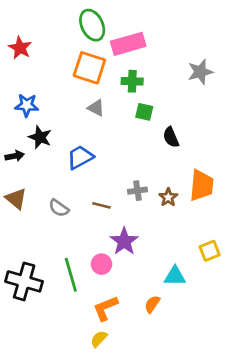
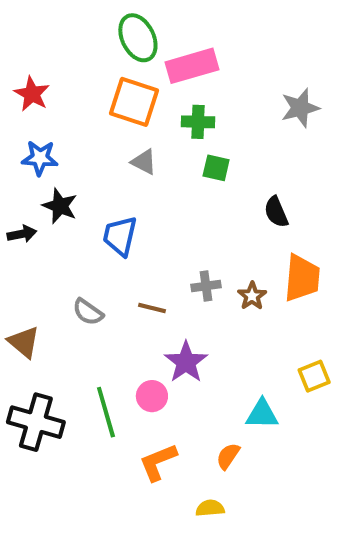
red star: (20, 48) -> (32, 94), moved
black semicircle: (171, 137) -> (276, 212), moved
blue trapezoid: (80, 157) -> (120, 236), turned -48
brown triangle: (16, 199) -> (24, 342), moved
yellow semicircle: (99, 339) -> (210, 508), moved, turned 42

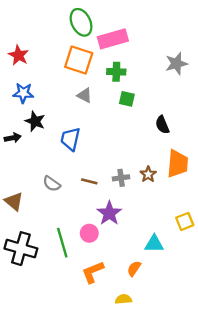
gray cross: (206, 286) -> (121, 178), moved

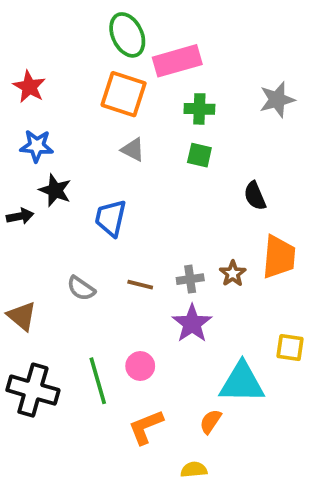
green cross: (116, 72) -> (199, 109), moved
purple star: (109, 213) -> (192, 323), moved
yellow square: (185, 221) -> (290, 348), turned 30
cyan triangle: (154, 244) -> (242, 383), size x1.5

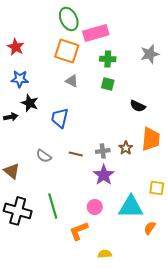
black semicircle: (255, 196) -> (138, 106), turned -42
pink circle: (140, 366) -> (95, 207), moved
orange semicircle: (211, 422) -> (150, 228), moved

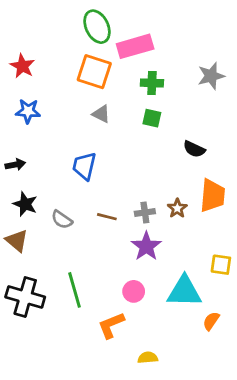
black star: (30, 103) -> (25, 204), moved

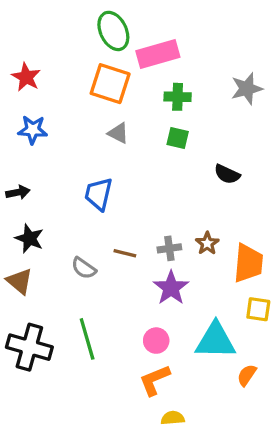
orange trapezoid: (212, 196) -> (248, 263), moved
gray semicircle: (62, 220) -> (84, 268), moved
orange L-shape: (111, 325) -> (155, 380), moved

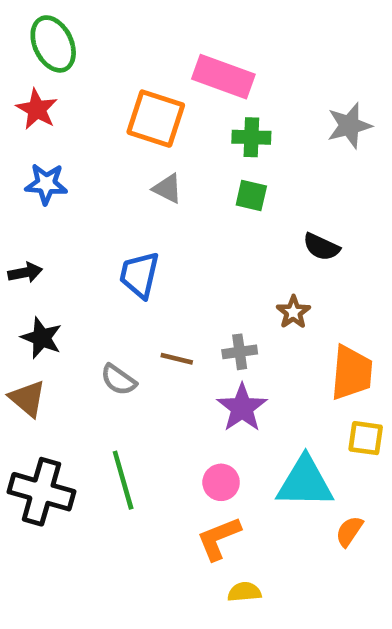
green ellipse: (113, 31) -> (53, 44), moved
pink rectangle: (158, 54) -> (223, 77), turned 36
brown star: (207, 243) -> (293, 312), moved

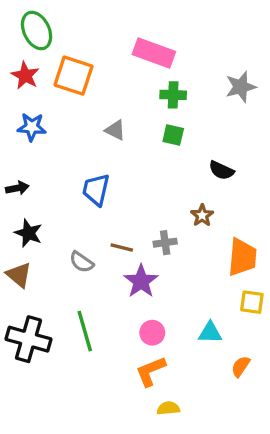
orange square: (156, 119) -> (74, 76), moved
purple star: (242, 408) -> (141, 281), moved
cyan triangle: (305, 482) -> (210, 333), size x0.6

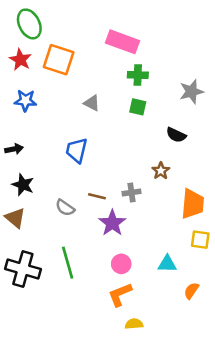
gray star: (241, 87) -> (191, 92), moved

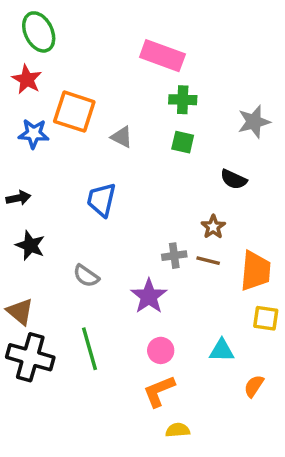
orange square: (59, 60) -> (74, 112), moved
brown line: (97, 196) -> (208, 261), moved
brown triangle: (15, 218) -> (20, 312), moved

